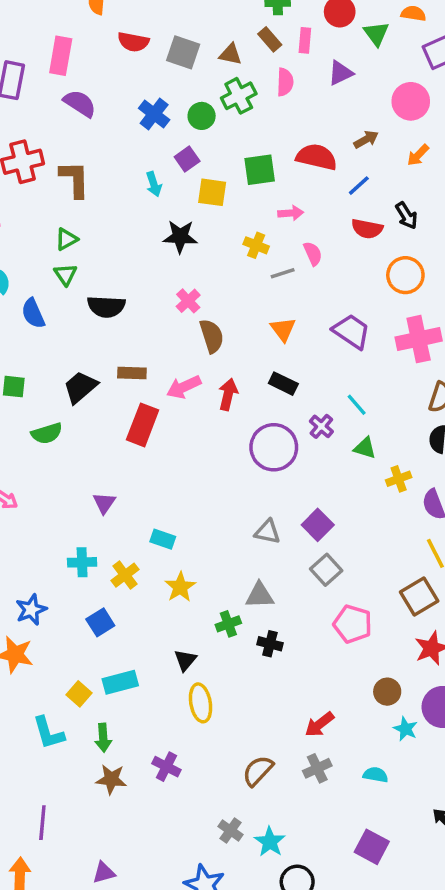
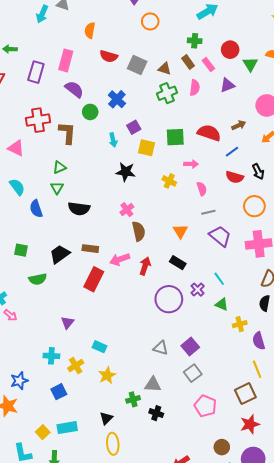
pink rectangle: (305, 40) -> (208, 64), turned -48
green circle: (202, 116) -> (90, 112), moved
gray line: (283, 273) -> (208, 212), moved

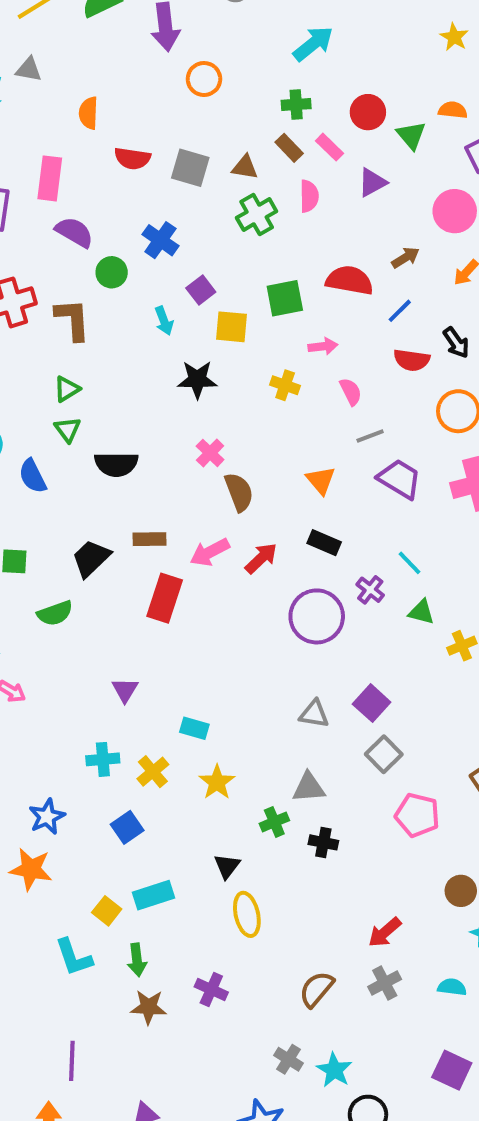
red arrow: (145, 266) -> (261, 558), turned 36

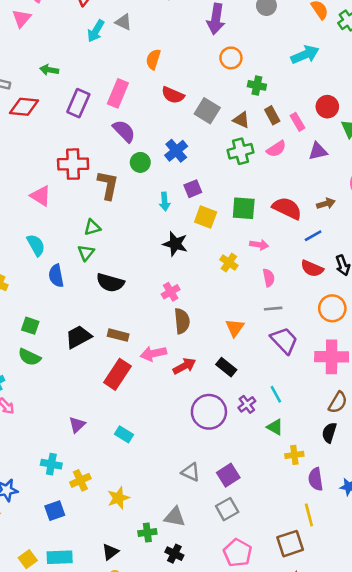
green cross: (296, 104) -> (257, 85), moved
pink semicircle: (309, 196) -> (276, 149), turned 42
green semicircle: (55, 613) -> (29, 357), moved, turned 30
cyan rectangle: (194, 728) -> (124, 434), moved

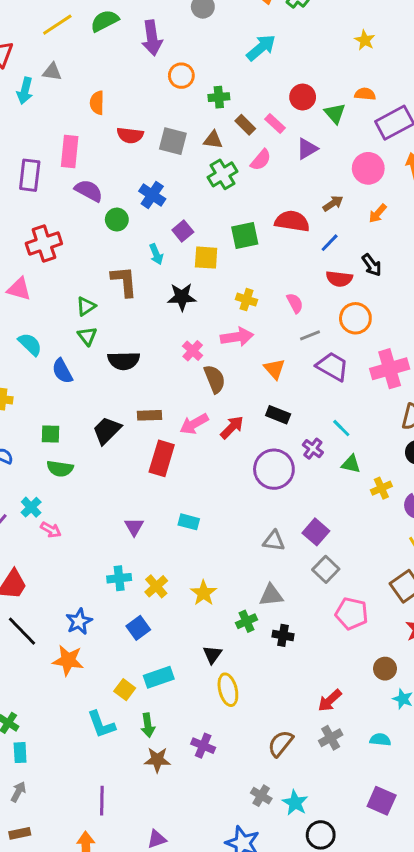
brown L-shape: (108, 185) -> (124, 281), moved
pink arrow: (259, 245) -> (237, 337), moved, size x1.5
orange circle: (332, 308) -> (355, 318), moved

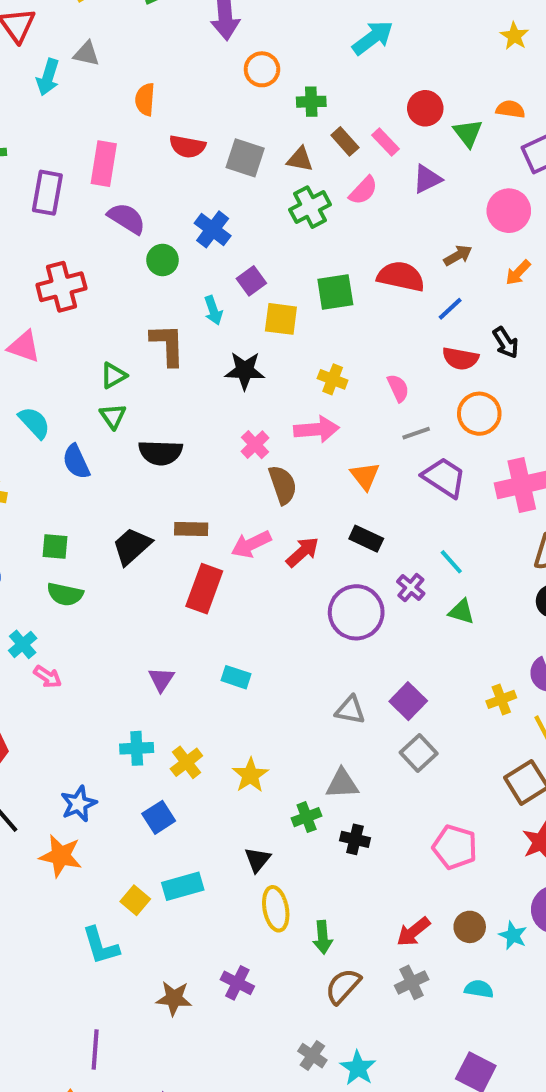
yellow cross: (381, 488) -> (501, 699), moved
pink pentagon: (352, 614) -> (455, 847), moved
brown circle: (385, 669) -> (470, 927), moved
green arrow: (148, 725) -> (323, 937), moved

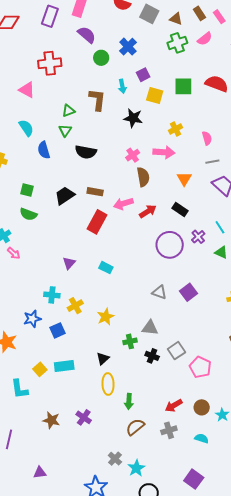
yellow cross: (333, 379) -> (176, 129), turned 32
gray square: (419, 753) -> (176, 351), moved
blue star: (79, 804) -> (32, 319), moved

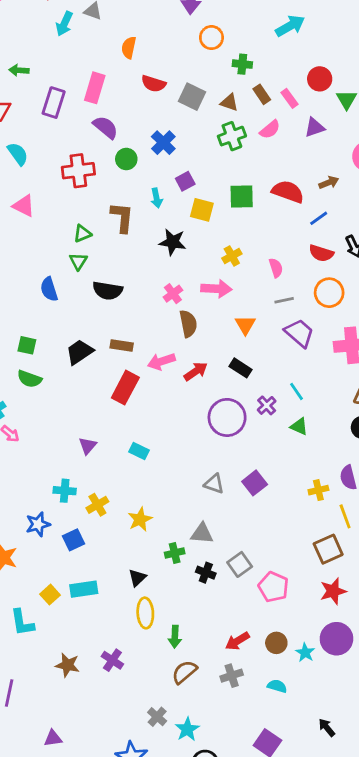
red cross: (50, 63) -> (78, 171), moved
cyan semicircle: (26, 128) -> (18, 154), moved

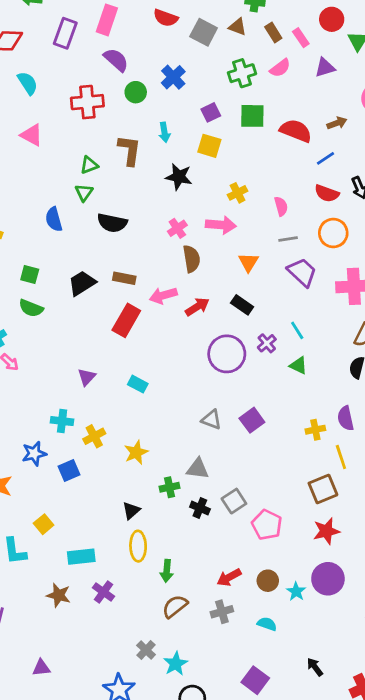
brown triangle: (229, 103) -> (238, 27), moved
purple square: (185, 181) -> (211, 112), moved
green square: (242, 196) -> (252, 116), moved
cyan rectangle: (84, 589) -> (81, 557), moved

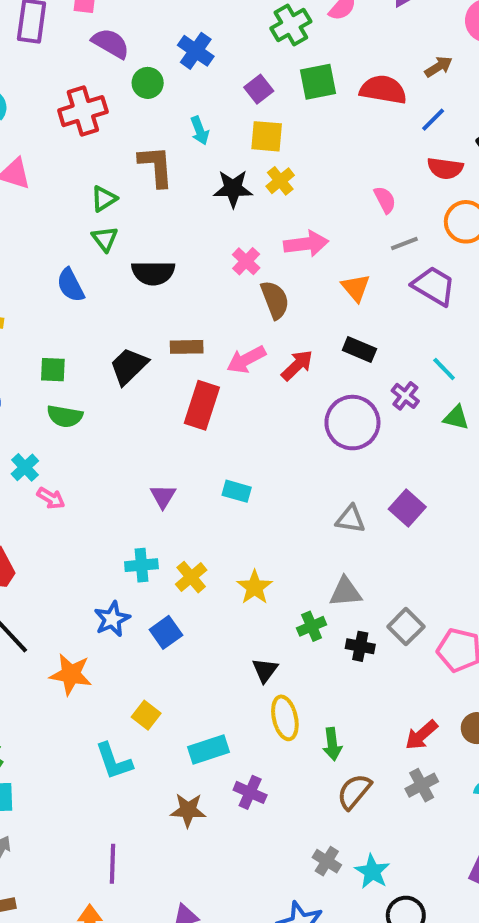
yellow cross: (238, 193) -> (280, 181), moved

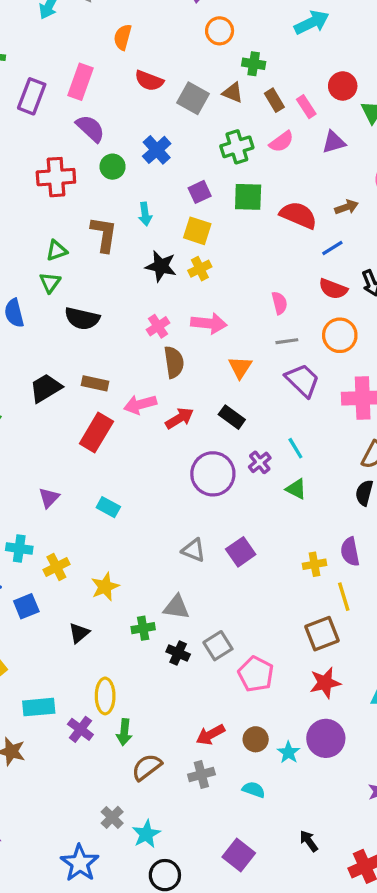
black triangle: (265, 670) -> (79, 633), moved
green arrow: (332, 744) -> (124, 732), moved
purple cross: (250, 792) -> (80, 729), moved

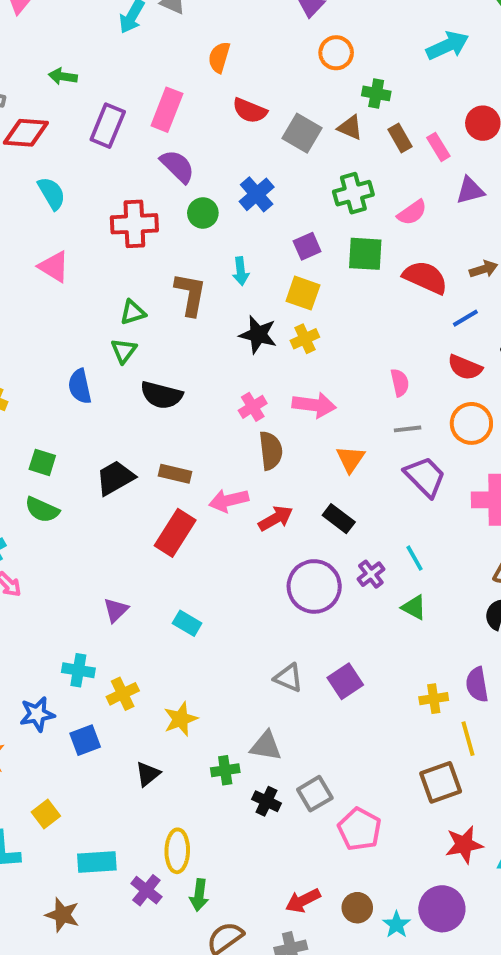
pink semicircle: (281, 142) -> (412, 213), moved
red star: (325, 683) -> (464, 845), moved

